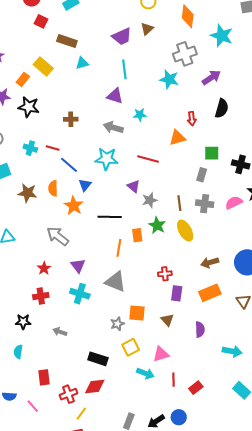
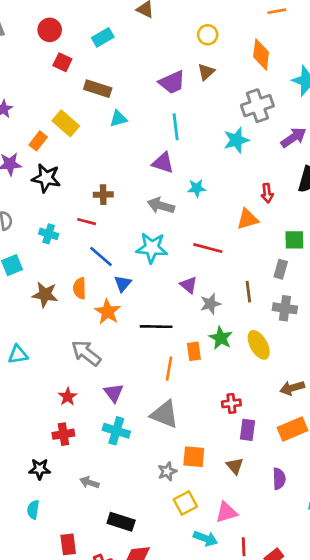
cyan star: (169, 79) -> (236, 140), turned -30
red line: (53, 148) -> (87, 222), moved
brown line: (179, 203) -> (248, 292), moved
black rectangle: (98, 359) -> (121, 522), moved

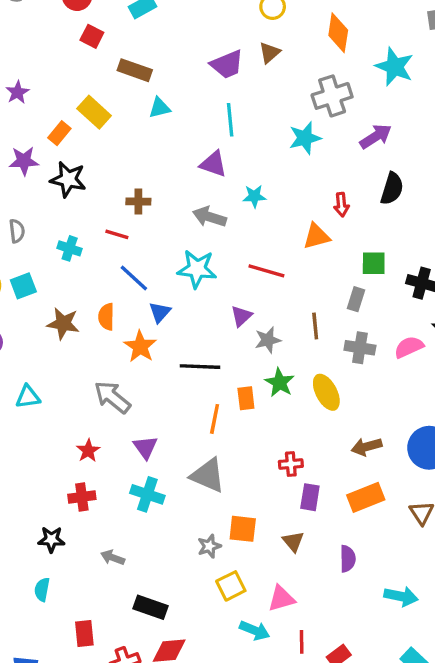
purple triangle: (189, 285) -> (241, 316), turned 36

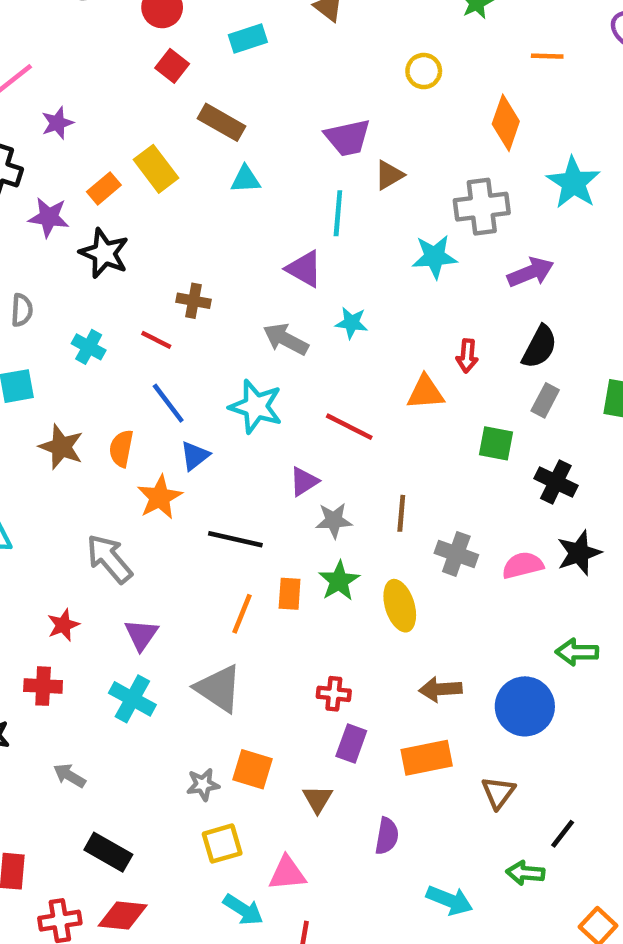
brown triangle: (270, 53) -> (389, 175), moved
gray rectangle: (356, 299) -> (545, 400), moved

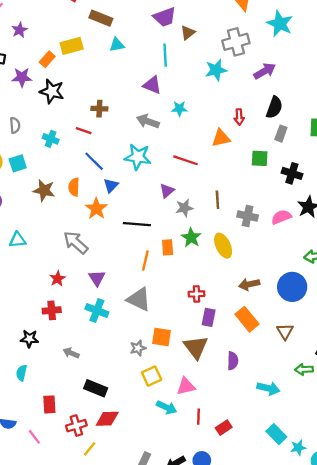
yellow rectangle: (156, 169) -> (72, 46), turned -60
orange rectangle: (427, 758) -> (247, 319), turned 70
brown triangle: (318, 799) -> (196, 347), size x1.6

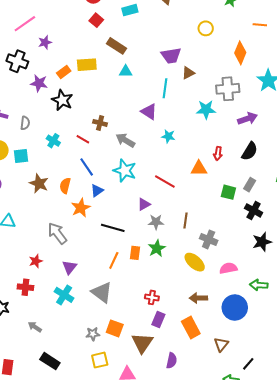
gray arrow: (148, 121) -> (125, 140), moved
gray rectangle: (281, 134) -> (250, 185), moved
pink semicircle: (281, 217) -> (228, 268), moved
yellow ellipse: (223, 246) -> (195, 262), moved, turned -35

